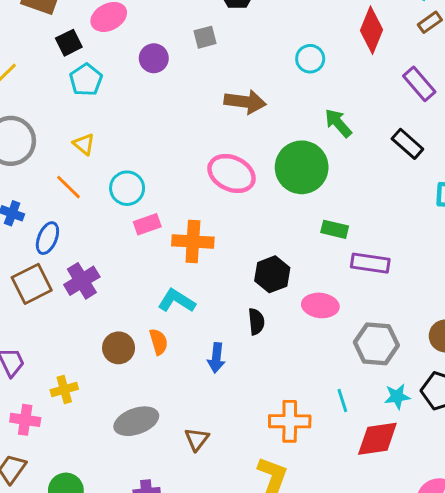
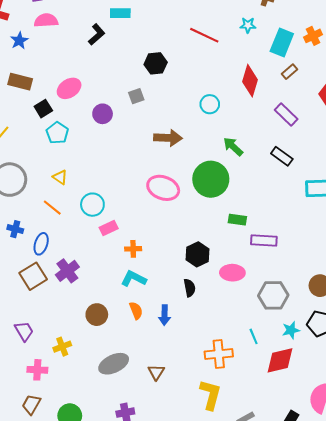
orange cross: (193, 242) -> (133, 249), moved, size x0.6
orange semicircle: (159, 342) -> (136, 311), moved

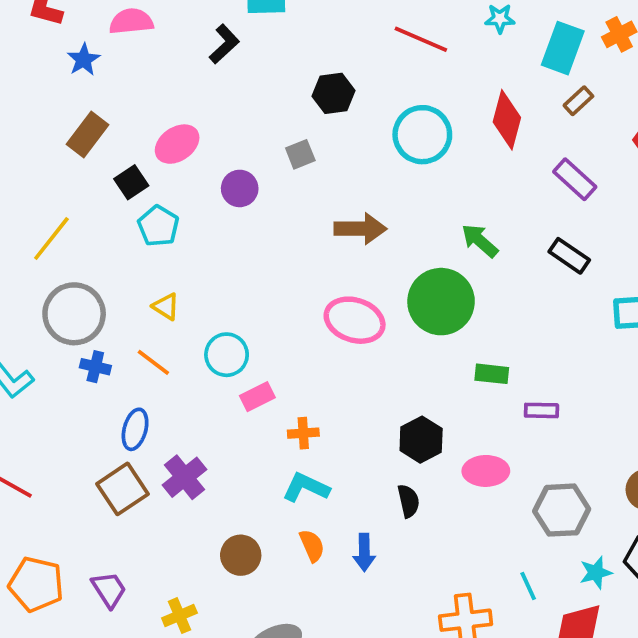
brown rectangle: (20, 82) -> (87, 135), turned -65
cyan circle: (210, 104) -> (422, 135), moved, size x1.6
blue cross: (15, 229) -> (95, 367), moved
purple rectangle: (264, 241) -> (541, 410), size x0.7

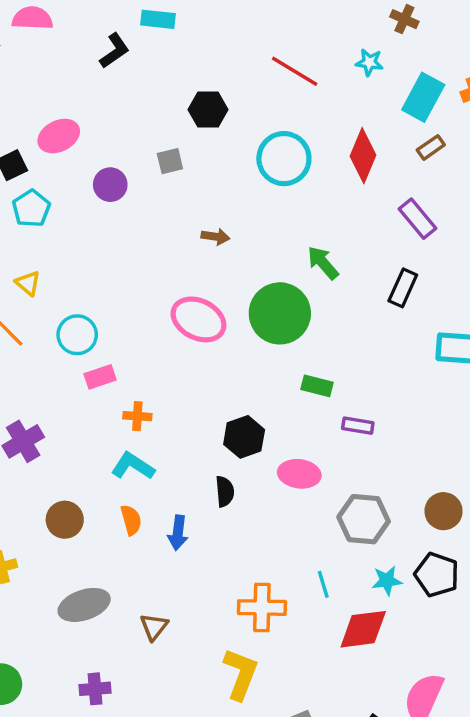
brown arrow: (360, 229) -> (215, 237), size x0.6
black rectangle: (569, 256) -> (403, 288), turned 72

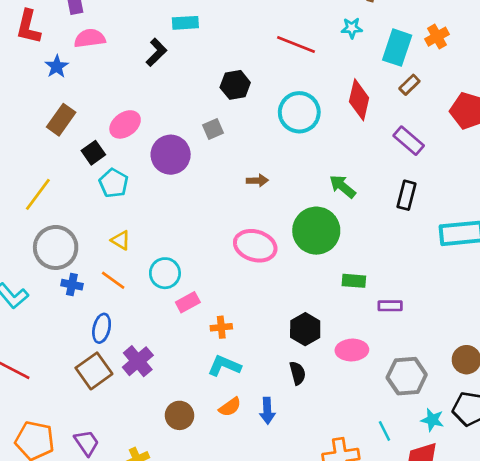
purple circle: (110, 185) -> (171, 155), size x1.5
orange semicircle: (131, 520) -> (230, 407), turned 80
cyan star: (387, 581) -> (432, 420), turned 30

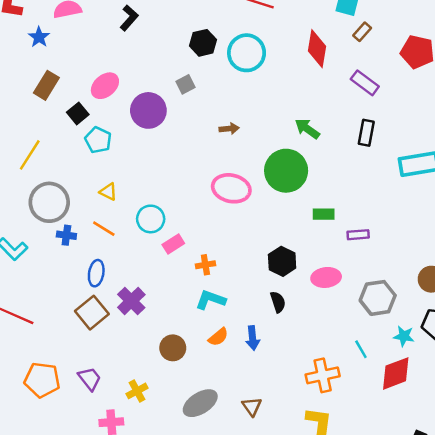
cyan circle: (299, 112) -> (247, 53), moved

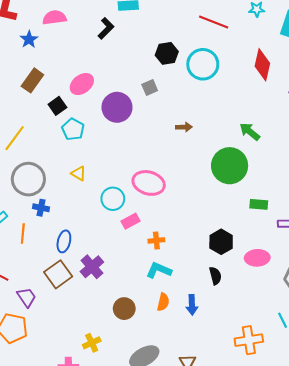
pink ellipse: (231, 188) -> (149, 183), moved
orange line: (104, 229) -> (23, 234), moved, turned 60
orange semicircle: (218, 337) -> (163, 302), turned -42
purple trapezoid: (90, 379) -> (27, 297), moved

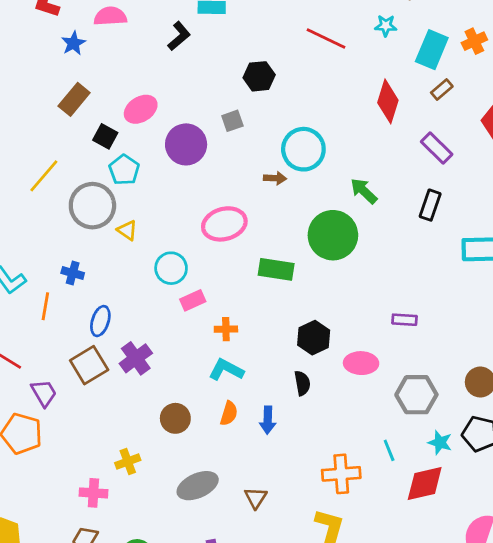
cyan circle: (203, 64) -> (303, 149), moved
black square: (57, 106) -> (105, 136), turned -30
gray circle: (28, 179) -> (92, 206), moved
pink ellipse: (149, 183) -> (224, 224), moved, turned -36
green rectangle: (259, 204) -> (276, 269), moved, size x1.4

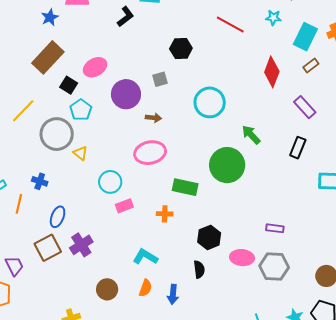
brown rectangle: (74, 99) -> (48, 57), size x1.4
brown arrow: (275, 178) -> (153, 118), moved
orange cross: (226, 329) -> (165, 214), moved
gray hexagon: (416, 395) -> (274, 267), moved

